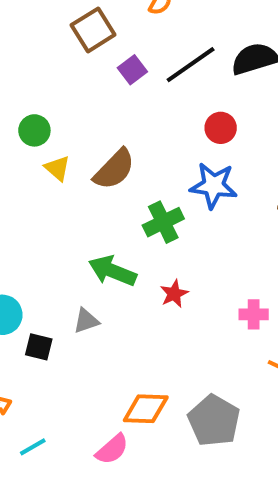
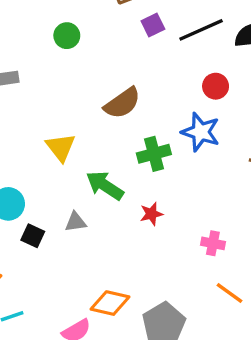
green circle: (34, 130) -> (67, 36), moved
yellow triangle: (57, 168) -> (61, 147), moved, size x1.4

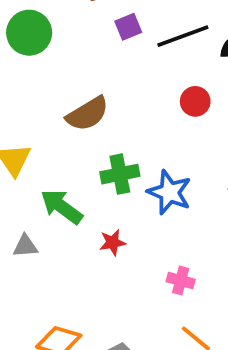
green circle: (67, 36) -> (29, 33), size x1.5
blue star: (201, 132) -> (169, 192), moved

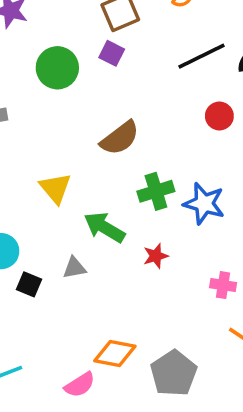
purple square: (128, 27) -> (112, 53), moved, turned -35

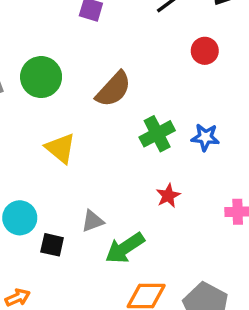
green circle: (57, 68) -> (41, 77), moved
blue star: (204, 204) -> (205, 137), size x0.7
green arrow: (104, 227) -> (125, 248), moved, turned -54

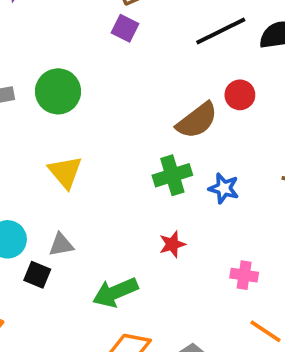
brown semicircle: (113, 89) -> (197, 120), moved
gray triangle: (93, 221) -> (61, 245), moved

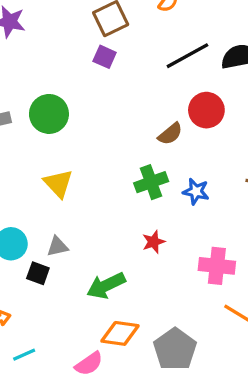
red circle: (240, 95) -> (206, 110), size x1.4
brown semicircle: (197, 120) -> (170, 134), size x0.7
pink cross: (244, 275) -> (217, 266), size x1.5

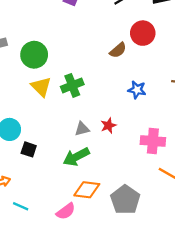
green circle: (49, 114) -> (34, 55), moved
green cross: (151, 182) -> (72, 85), moved
gray triangle: (57, 246) -> (82, 129), moved
cyan line: (24, 355) -> (21, 206), turned 49

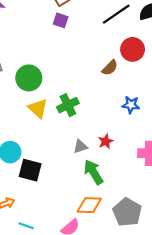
black square: (29, 149) -> (30, 170), size x1.5
green arrow: (76, 157) -> (93, 172), moved, turned 90

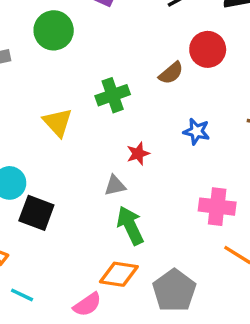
green circle: (29, 78) -> (54, 30), moved
green cross: (68, 105) -> (113, 95), moved
red star: (106, 141) -> (138, 154), moved

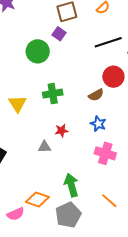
green circle: (54, 30) -> (38, 51), moved
brown semicircle: (171, 73) -> (96, 95), moved
pink cross: (217, 207) -> (105, 153), moved
green arrow: (130, 226) -> (71, 185), moved

